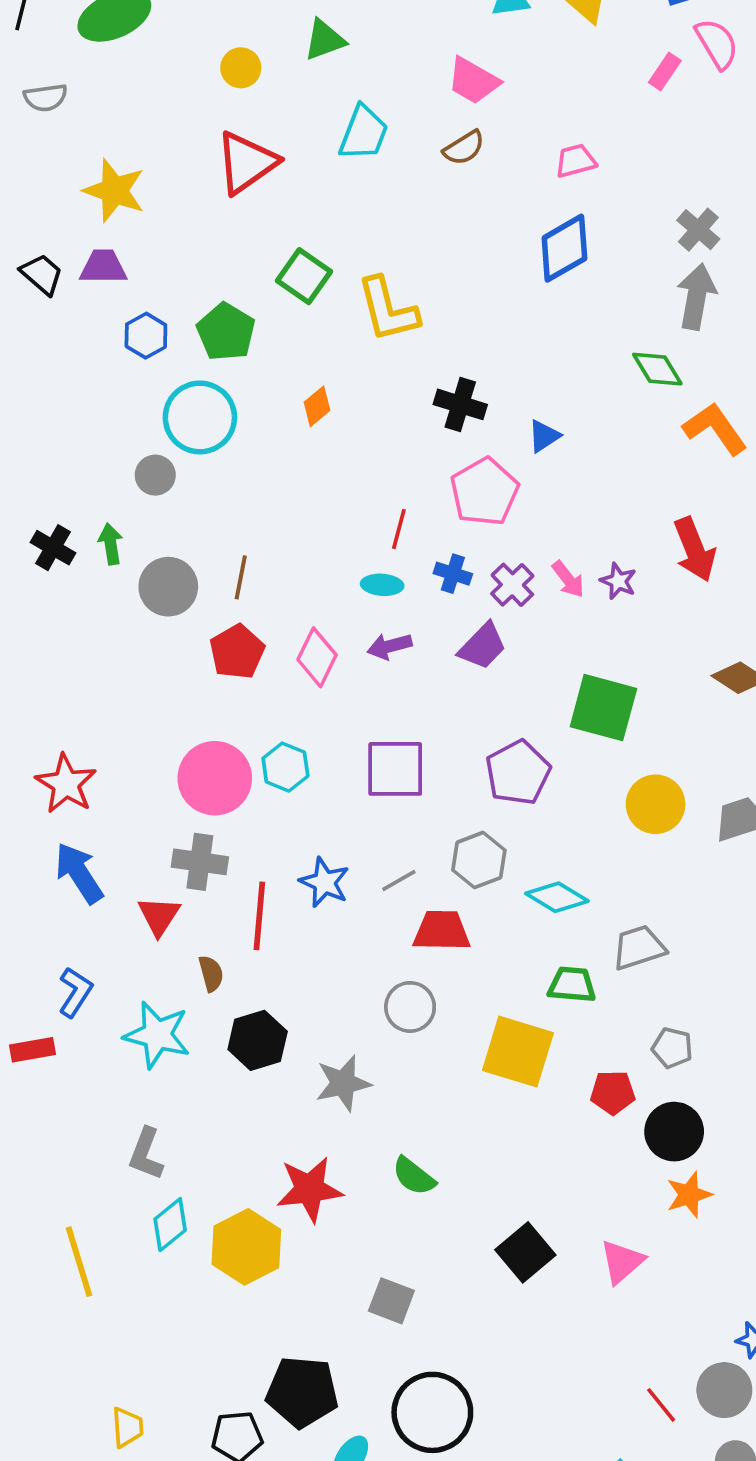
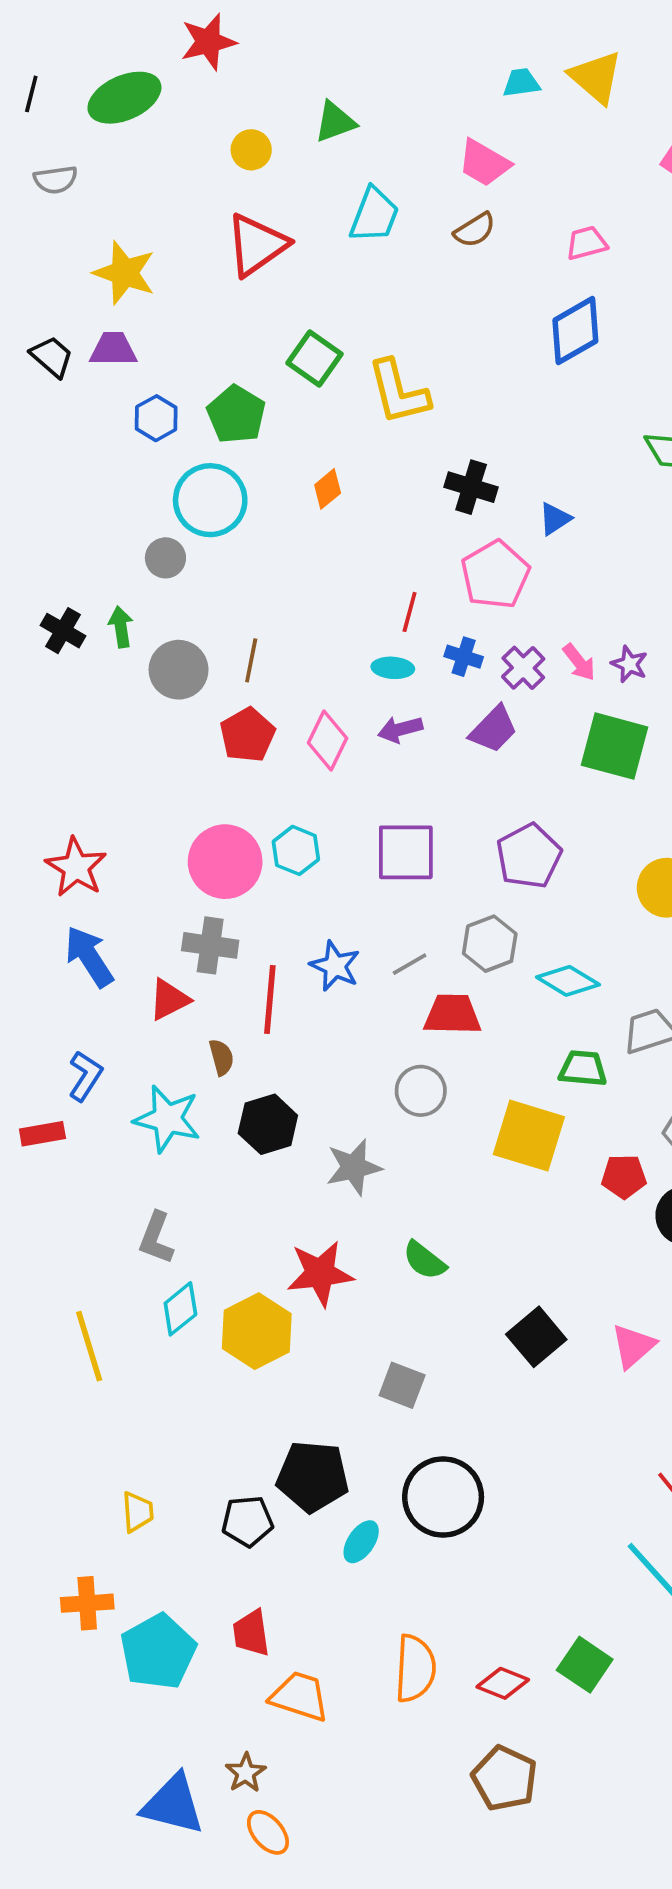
green square: (603, 708) -> (615, 746), moved
red triangle: (159, 916) -> (169, 1000), turned 30

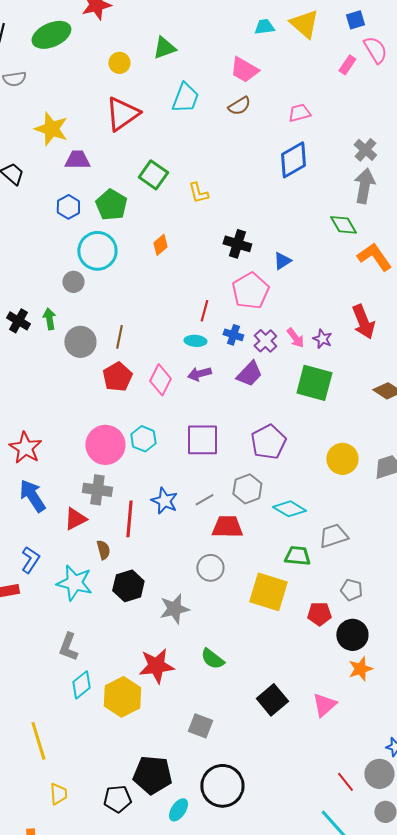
purple trapezoid: (113, 349) -> (77, 160), moved
yellow L-shape: (398, 392) -> (198, 193), size x0.6
yellow line: (89, 1346) -> (38, 741), moved

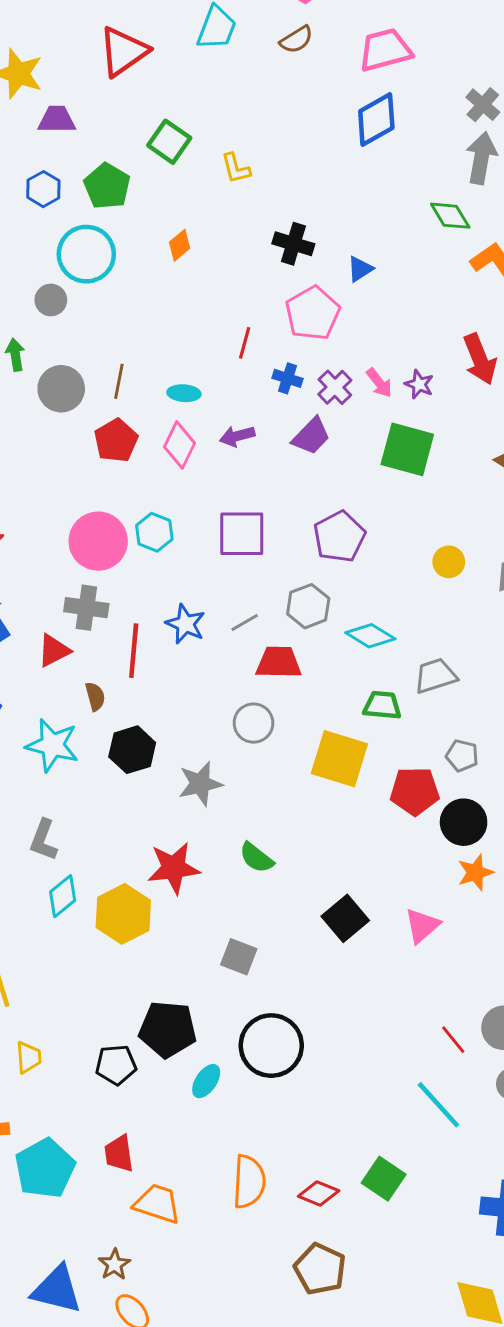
pink trapezoid: (299, 113) -> (385, 50), size x1.6
cyan ellipse: (195, 341) -> (184, 393), moved
yellow circle: (342, 459) -> (449, 562), size x0.7
red pentagon: (319, 614) -> (415, 791), size x1.4

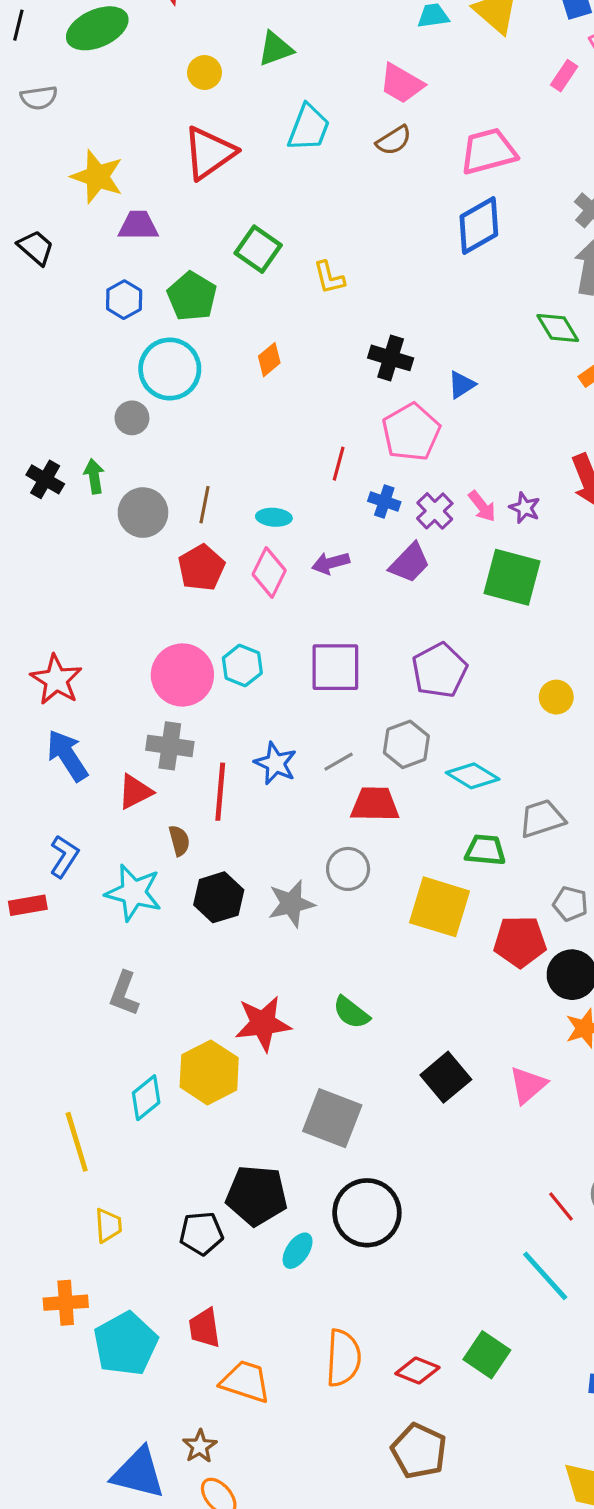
gray star: (200, 784) -> (291, 904), moved
cyan diamond: (63, 896) -> (146, 1098), moved
gray square: (239, 957) -> (332, 1118), size x1.5

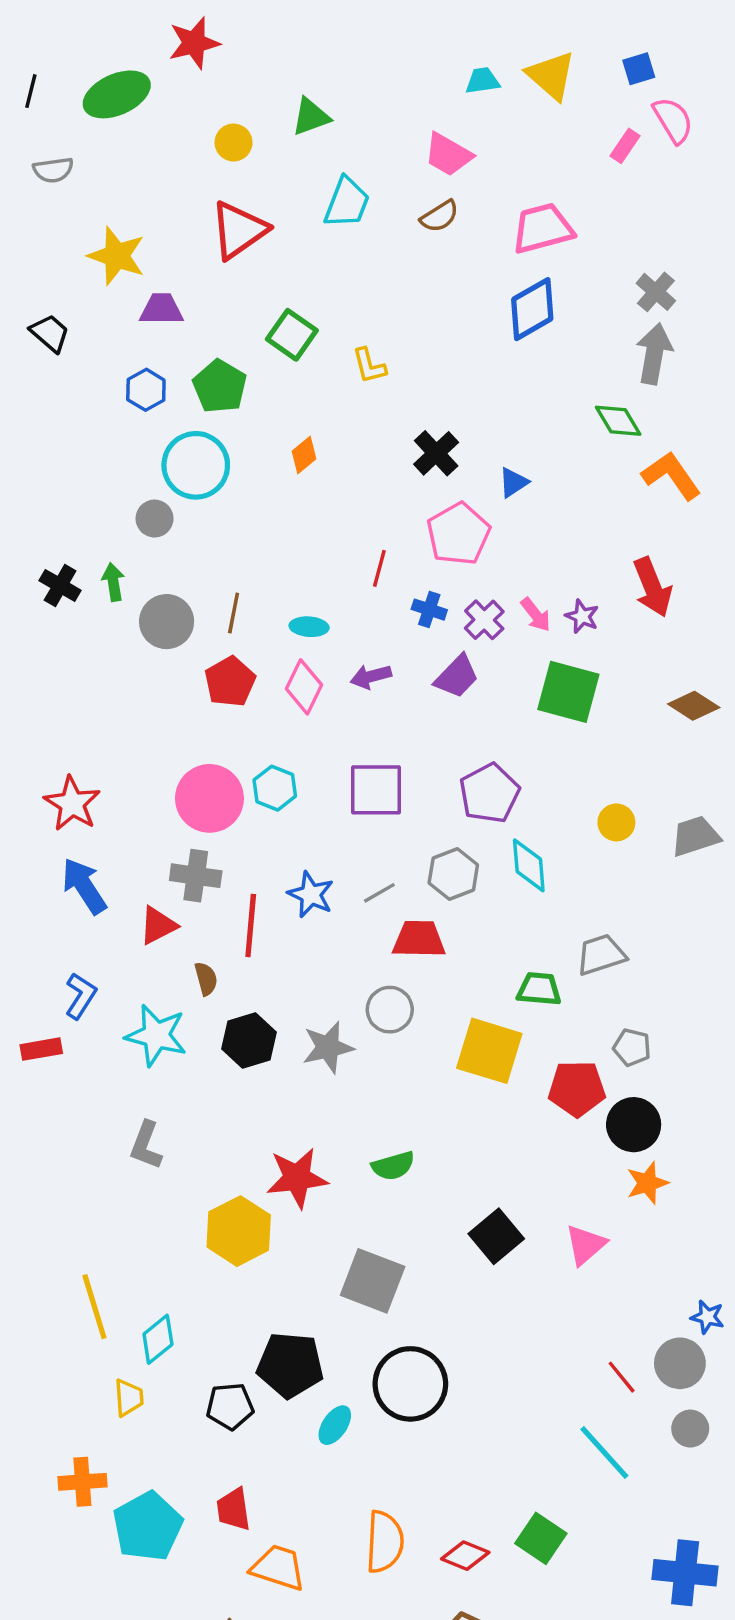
black cross: (391, 358) -> (436, 453), turned 30
cyan diamond: (473, 776) -> (529, 865), moved, turned 54
green semicircle: (351, 1012) -> (393, 1166), turned -54
cyan diamond: (146, 1098) -> (158, 1339), moved

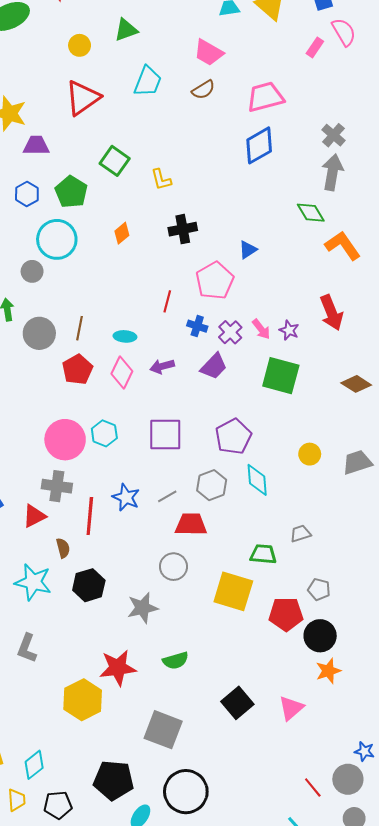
black cross: (436, 453) -> (183, 229), moved, turned 32
gray trapezoid: (601, 955) -> (300, 534), size x0.7
gray star: (328, 1047) -> (143, 608), moved
black pentagon: (230, 1406) -> (58, 805), moved

